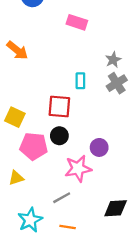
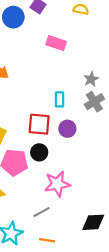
purple circle: (99, 147) -> (67, 129), moved

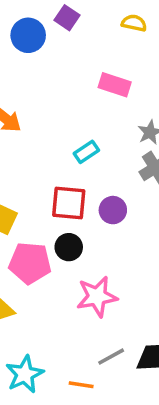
pink rectangle: (56, 43) -> (115, 85), moved
cyan rectangle: (59, 99) -> (86, 152), moved, turned 56
gray line: (41, 212) -> (111, 357), moved

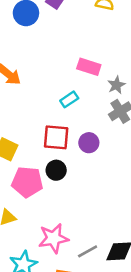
pink rectangle: (115, 85) -> (89, 67), moved
pink star: (97, 297) -> (53, 238), moved

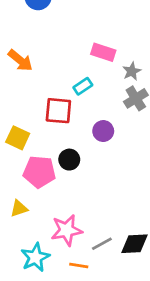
red square: (56, 137) -> (58, 111), moved

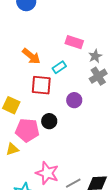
orange arrow: (20, 60) -> (31, 56), moved
yellow triangle: (19, 208) -> (12, 149), moved
pink star: (67, 230) -> (47, 173), turned 30

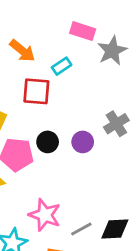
gray star: (95, 56) -> (112, 51), size x1.5
gray cross: (98, 76) -> (116, 124), moved
purple circle: (74, 100) -> (83, 142), moved

